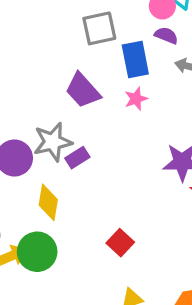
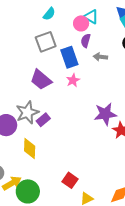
purple semicircle: (166, 35) -> (86, 41), turned -88
red square: (120, 243) -> (70, 180), moved
green circle: (37, 252) -> (28, 191), moved

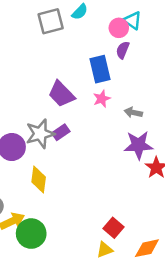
gray square: (46, 42) -> (51, 21), moved
gray arrow: (100, 57) -> (133, 113), moved
purple rectangle: (43, 120) -> (61, 132), moved
red square: (70, 180) -> (114, 228), moved

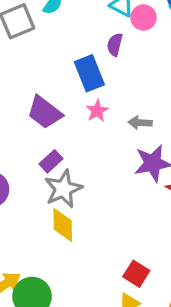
pink circle: (119, 28) -> (144, 18), moved
gray star: (40, 134) -> (63, 189), moved
yellow diamond: (39, 179) -> (63, 225), moved

